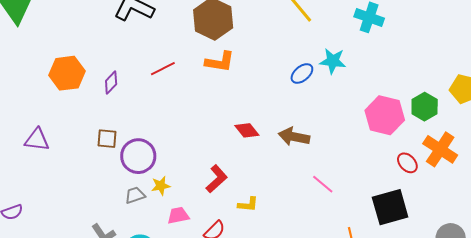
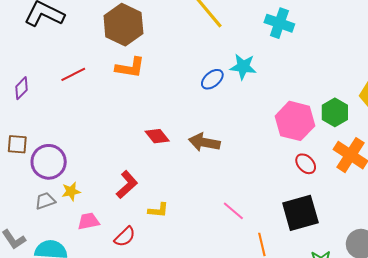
red ellipse: (407, 163) -> (306, 164), moved
pink line: (323, 184) -> (233, 211), moved

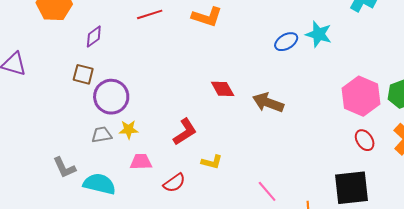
purple diamond: (21, 88) -> (94, 36), moved
pink line: (233, 211) -> (267, 191), moved

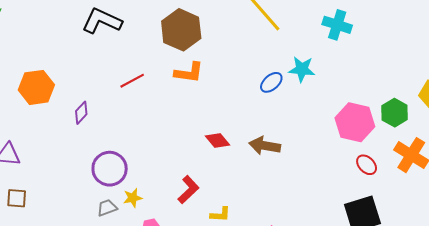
brown square: (83, 74) -> (17, 198), moved

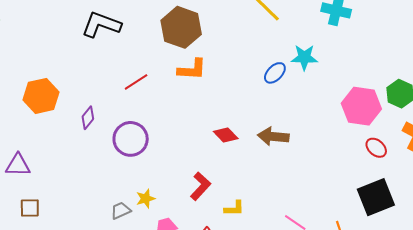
purple circle: (110, 169) -> (131, 139), moved

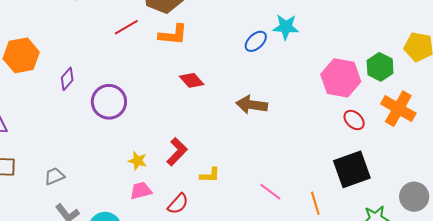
red line: (136, 82) -> (126, 27), moved
red diamond: (226, 135) -> (192, 80), moved
yellow star: (146, 199) -> (138, 161), moved, turned 30
gray trapezoid: (121, 211) -> (55, 176), moved

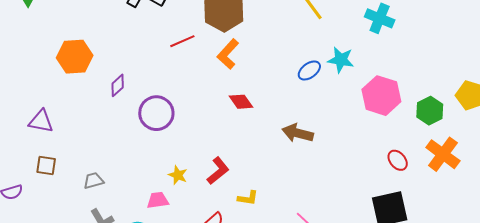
orange L-shape: (173, 35) -> (228, 54), turned 120
pink hexagon: (341, 78) -> (381, 96), moved
pink trapezoid: (141, 191) -> (158, 200), moved

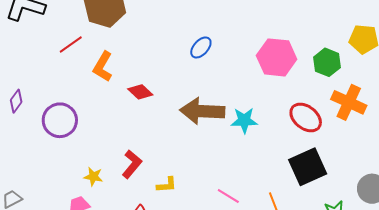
orange L-shape: (228, 54) -> (103, 67), moved
cyan star: (341, 60) -> (244, 120), moved
brown arrow: (298, 133) -> (202, 111), size x1.4
red ellipse: (398, 160) -> (306, 117), size x1.5

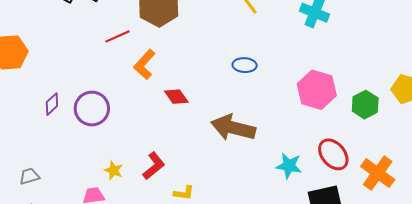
blue ellipse: (201, 47) -> (245, 65), turned 40
purple diamond: (16, 101) -> (52, 104), moved
orange cross: (349, 102) -> (378, 173), moved
cyan star: (244, 120) -> (289, 166), moved

